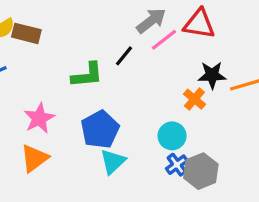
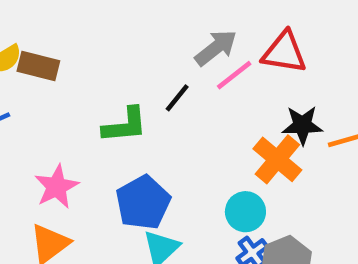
orange cross: (194, 99) -> (277, 159), size x1.5

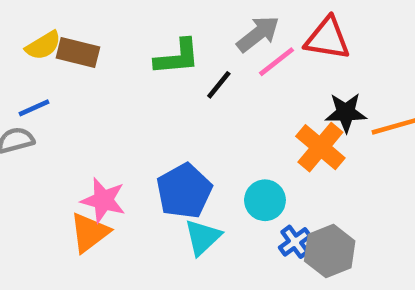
green L-shape: (125, 125) -> (177, 57), moved
pink star: (57, 187) -> (103, 200), moved, turned -30
cyan circle: (245, 212) -> (265, 200), moved

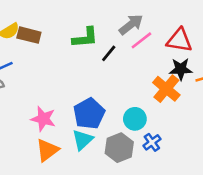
red triangle: (327, 39) -> (179, 40), moved
orange triangle: (89, 233) -> (47, 150), moved
cyan triangle: (203, 237) -> (83, 140), moved
gray hexagon: (330, 251) -> (119, 148), moved

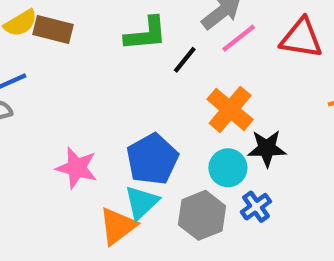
black star: (181, 69) -> (267, 148), moved
orange cross: (166, 89) -> (230, 109), moved
orange triangle: (47, 150) -> (118, 226), moved

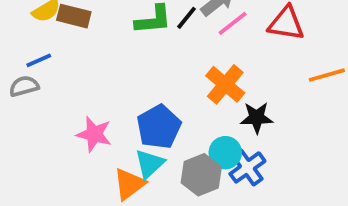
black line: (185, 60) -> (186, 18), moved
cyan circle: (228, 168) -> (225, 153), moved
blue cross: (256, 207) -> (247, 167), size x1.4

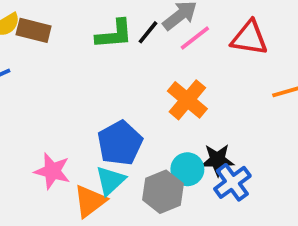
black star: (257, 118) -> (217, 160), moved
pink star: (94, 134) -> (52, 171), moved
blue cross: (247, 167) -> (232, 182), moved

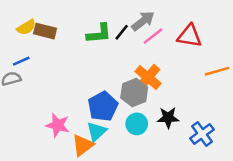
cyan circle: (187, 169) -> (137, 124), moved
blue cross: (232, 182) -> (202, 134), moved
gray hexagon: (163, 192) -> (134, 93), moved

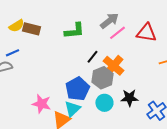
black line: (122, 32) -> (92, 57), moved

